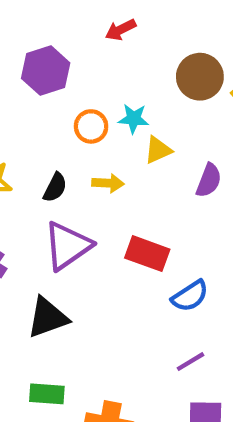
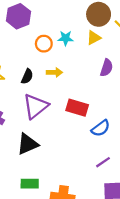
yellow triangle: (158, 150) -> (94, 38), moved

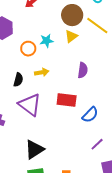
purple semicircle: (107, 68) -> (83, 70), moved
purple triangle: (35, 106) -> (30, 105), turned -35
black triangle: (28, 144) -> (34, 149), moved

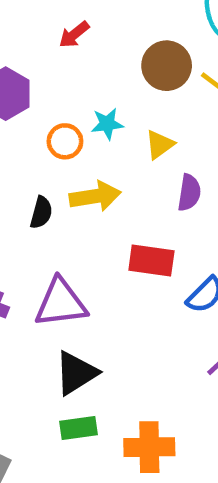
yellow triangle: (71, 36) -> (160, 145), moved
yellow arrow: (42, 72) -> (95, 196), size x1.5
purple triangle: (30, 105) -> (61, 303), moved, turned -45

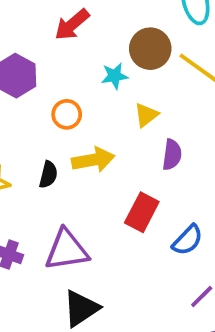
red arrow: (74, 35) -> (72, 25), size x1.4
cyan star: (107, 124) -> (115, 76), moved
red rectangle: (151, 260) -> (142, 212), turned -69

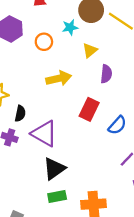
orange circle: (67, 114) -> (44, 42), moved
black semicircle: (48, 175) -> (20, 114), moved
purple triangle: (67, 250) -> (44, 134), turned 40

